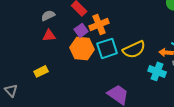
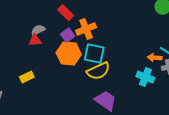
gray semicircle: (48, 15) -> (38, 30), moved
cyan square: (107, 48) -> (94, 54), turned 30
yellow semicircle: (134, 49) -> (98, 71), moved

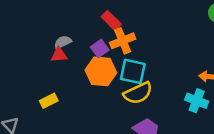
red rectangle: (66, 13) -> (111, 20), moved

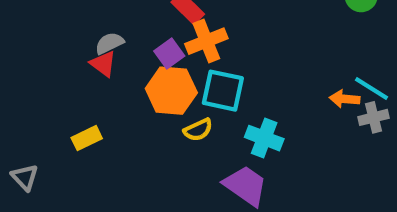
red triangle: (59, 55) -> (103, 64), turned 42
yellow semicircle: (138, 93) -> (198, 130), moved, size x0.6
cyan cross: (197, 101) -> (264, 138), moved

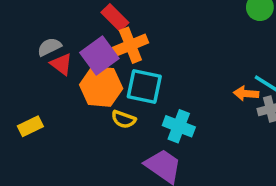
purple square: (169, 53) -> (99, 56), size x1.5
red triangle: (103, 64) -> (61, 64), moved
yellow semicircle: (198, 130) -> (124, 119), turned 45

